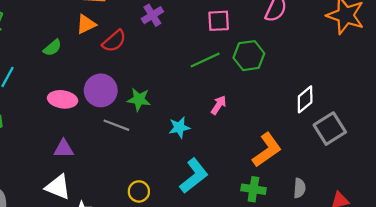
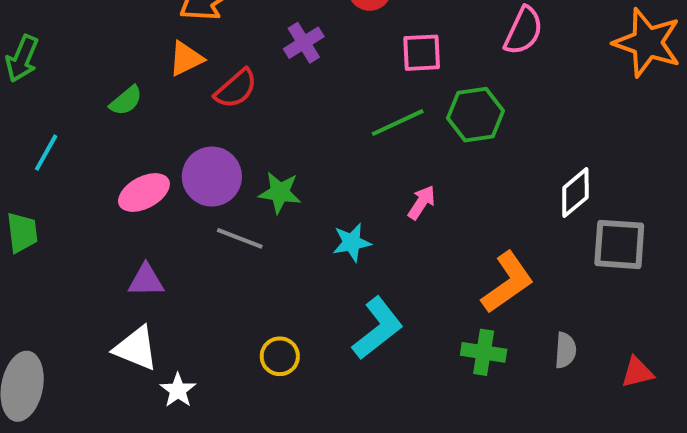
pink ellipse: (63, 99) -> (144, 192), turned -36
gray square: (330, 129) -> (619, 244), turned 36

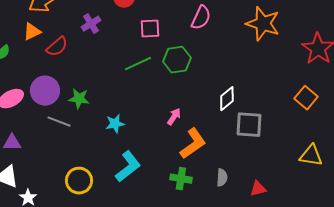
pink arrow: (422, 202) -> (174, 117), moved
yellow circle: (280, 356) -> (79, 181), size x1.4

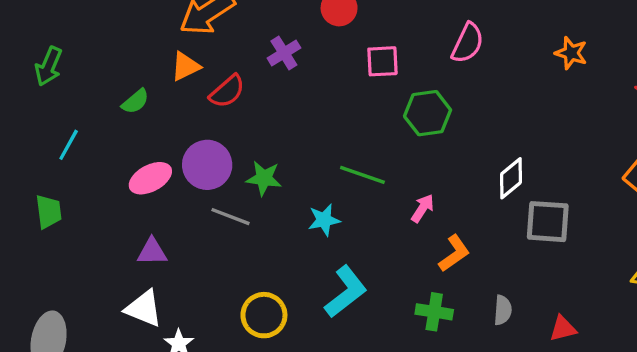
orange star: (263, 24) -> (571, 53), size x0.6
green line: (138, 64) -> (362, 175), moved, turned 44
orange L-shape: (193, 144) -> (454, 253), size x0.7

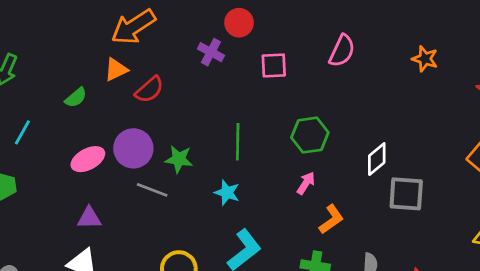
purple cross: (284, 53) -> (211, 52), moved, turned -30
green hexagon: (428, 113) -> (310, 135), moved
green line: (362, 175) -> (238, 142), moved, turned 72
cyan star: (324, 220) -> (227, 193), turned 30

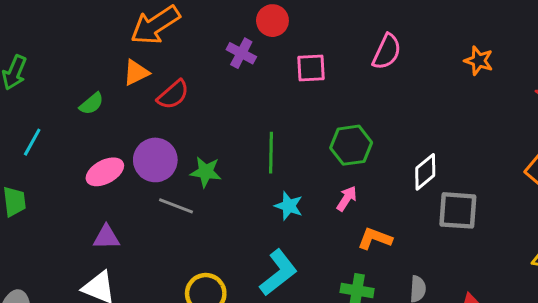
cyan star: (227, 193) -> (289, 206), moved
orange L-shape: (331, 219) -> (375, 239), turned -124

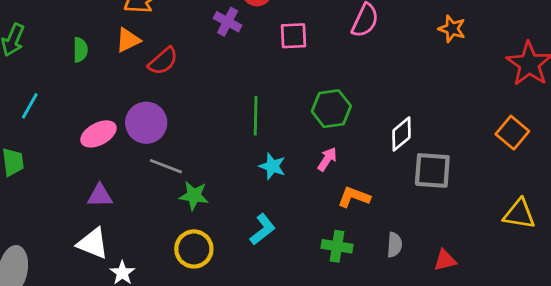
green semicircle: (92, 104) -> (80, 50), moved, turned -50
green star: (206, 172) -> (194, 196), moved
cyan L-shape: (278, 273) -> (263, 229), size x0.7

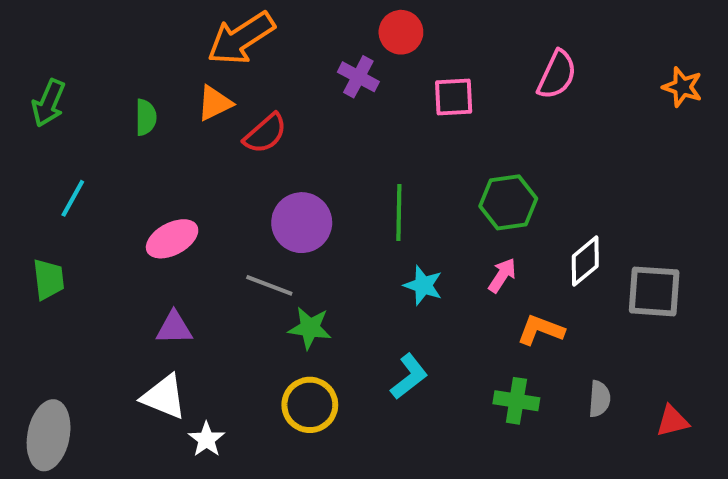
purple circle: (146, 123) -> (302, 223), moved
white diamond: (401, 134) -> (585, 261), moved

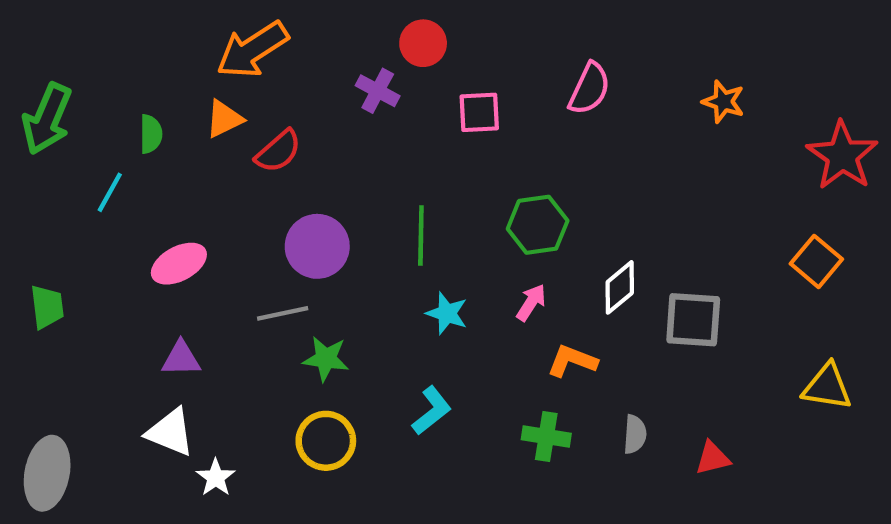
green arrow: (49, 103) -> (47, 119), size x1.4
cyan line: (73, 198) -> (110, 192), moved
gray line: (269, 285) -> (283, 313), turned -33

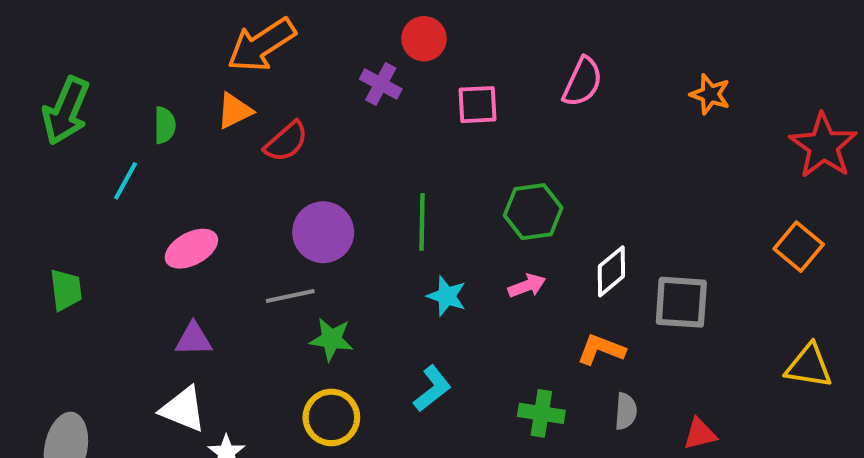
pink arrow: (531, 303) -> (527, 286), turned 36
orange L-shape: (572, 361) -> (601, 350), moved

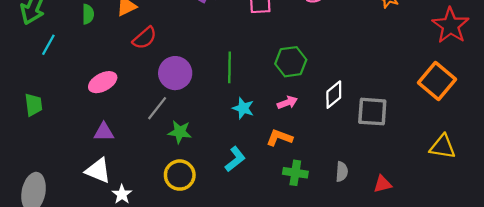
red semicircle: (286, 142) -> (145, 38), moved
cyan line: (126, 181) -> (48, 45), moved
orange square: (799, 247) -> (437, 81), size x1.4
gray line: (290, 296) -> (157, 108), turned -40
orange L-shape: (601, 350) -> (279, 138), moved

